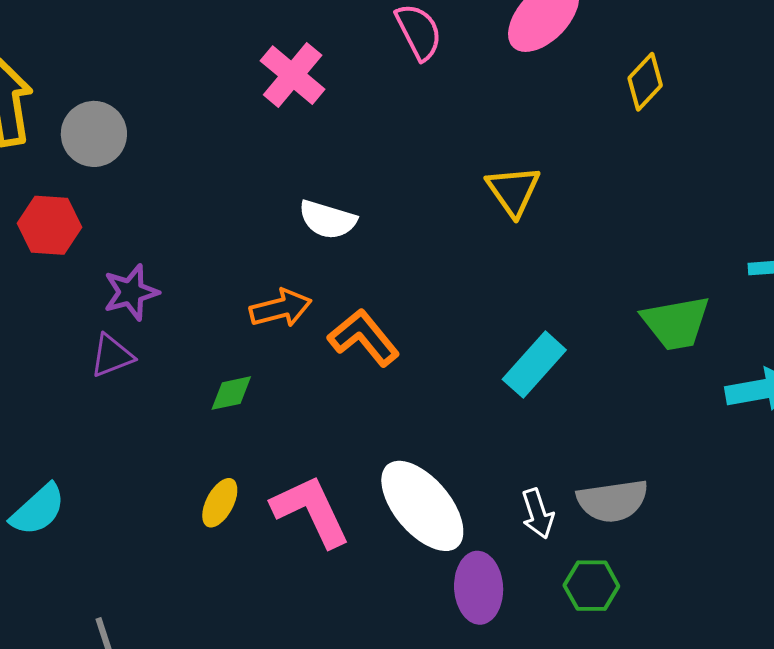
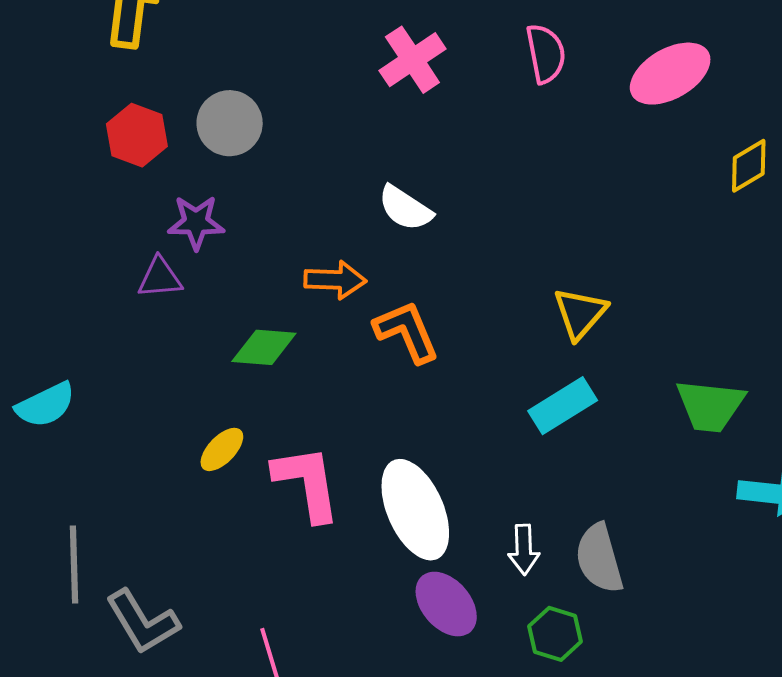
gray circle: (94, 134) -> (230, 123), moved
yellow triangle: (513, 191) -> (580, 313), moved
green diamond: (231, 393) -> (264, 347), size x1.4
gray semicircle: (613, 501) -> (599, 558), turned 66
purple ellipse: (479, 588) -> (446, 604), turned -54

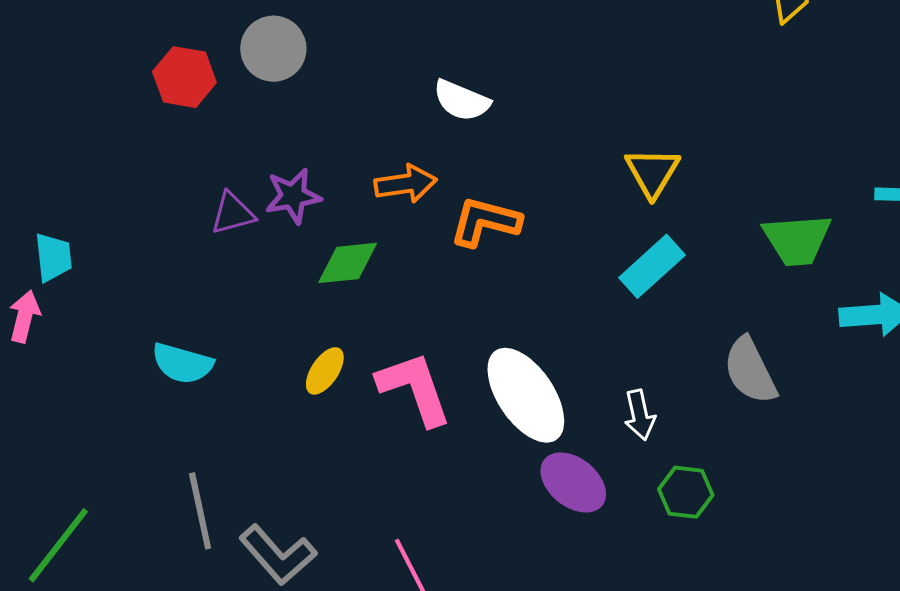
purple star: (196, 222) -> (293, 196), moved
orange L-shape: (407, 332) -> (485, 222), turned -42
cyan semicircle: (45, 405) -> (182, 363), moved, turned 52
gray semicircle: (599, 558) -> (750, 371), moved

